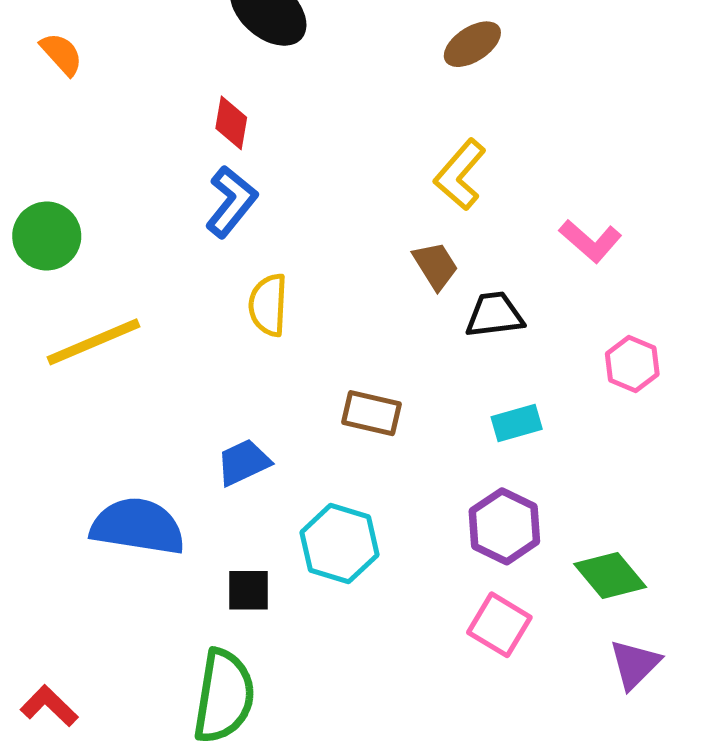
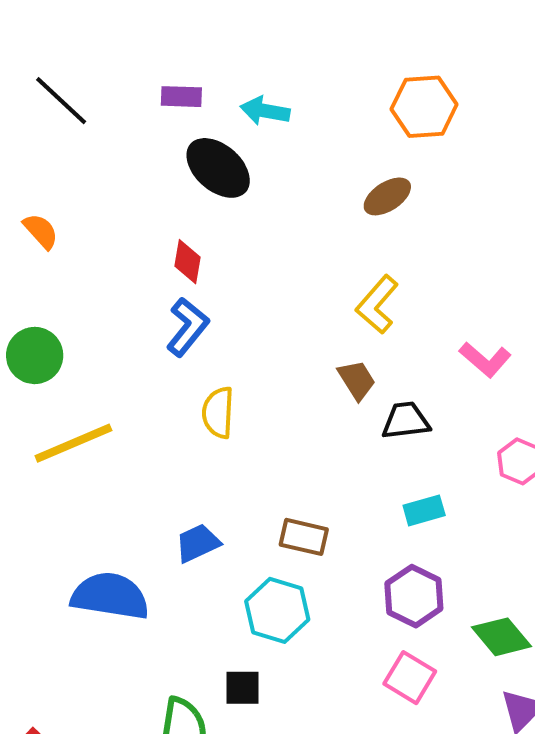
orange semicircle: (62, 54) -> (41, 231), moved
brown rectangle: (371, 413) -> (304, 537), moved
black square: (248, 590) -> (243, 688), moved

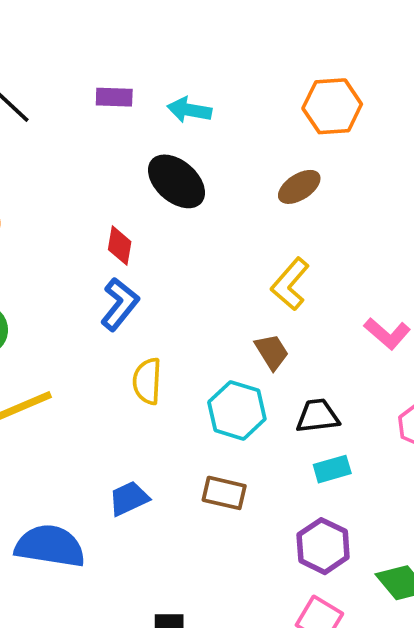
black ellipse: (218, 168) -> (176, 181), moved
black trapezoid: (406, 421) -> (318, 416), moved
cyan hexagon: (277, 610) -> (237, 410), moved

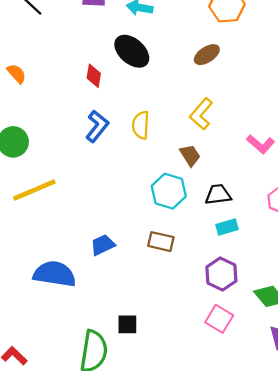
red diamond: (120, 246) -> (94, 76), moved
yellow semicircle: (147, 381) -> (141, 125), moved

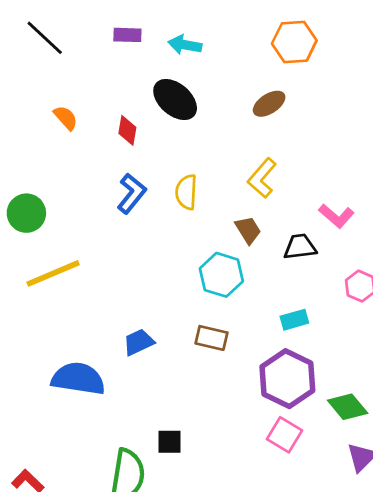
orange semicircle: (16, 74) -> (66, 118), moved
black trapezoid: (218, 195) -> (300, 247), moved
purple hexagon: (221, 274) -> (287, 379), size x1.4

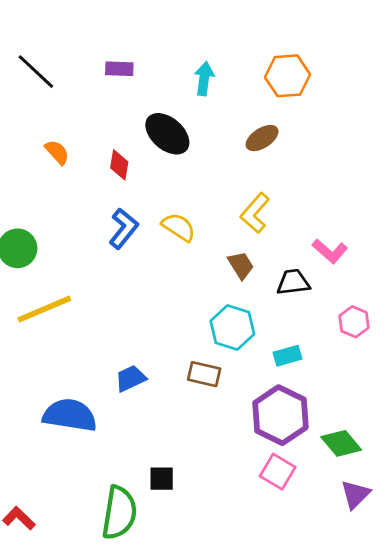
cyan arrow: (185, 45) -> (204, 79), moved, turned 88
yellow semicircle: (186, 192) -> (179, 227), turned 120
cyan hexagon: (221, 275) -> (232, 327), moved

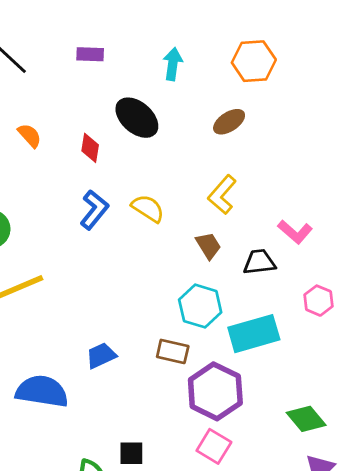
cyan rectangle: (288, 356) -> (254, 334), size x1.8
purple hexagon: (280, 415) -> (215, 391), moved
pink square: (278, 472) -> (214, 446), moved

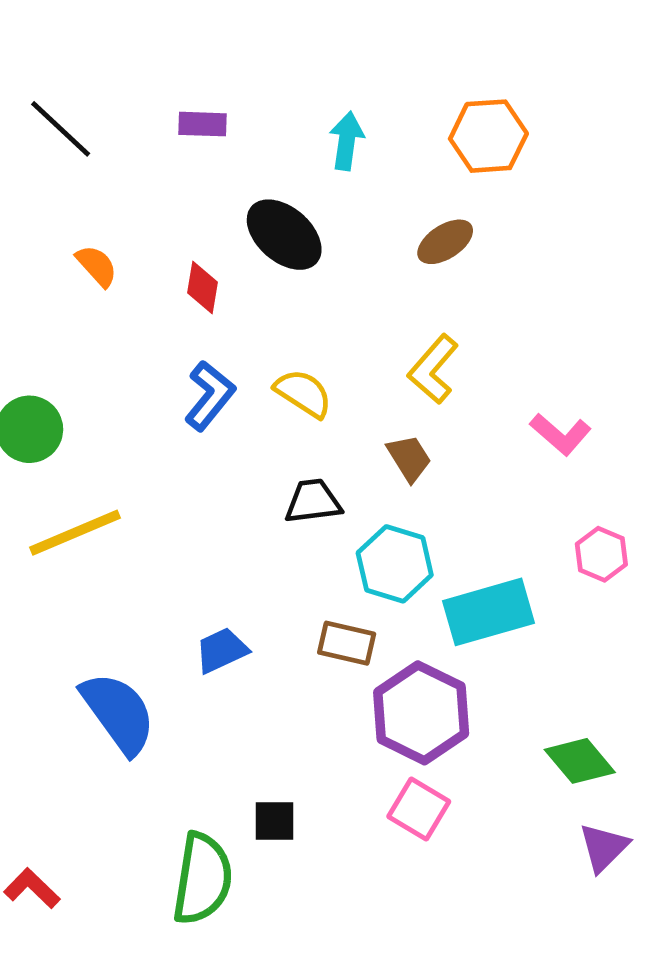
black trapezoid: (259, 262) -> (313, 501), moved
blue semicircle: (42, 391) -> (118, 713), turned 45

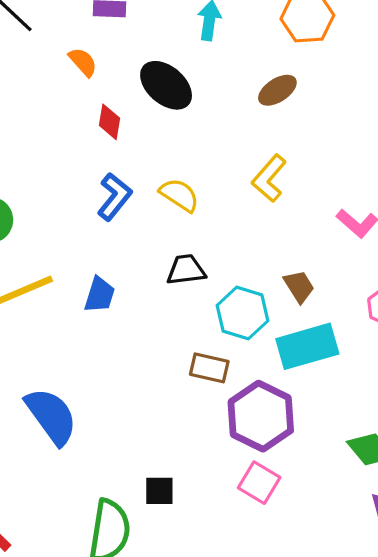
orange semicircle: (97, 266) -> (83, 62), moved
brown trapezoid: (409, 458) -> (299, 286), moved
blue trapezoid: (222, 650) -> (100, 295), moved, turned 132

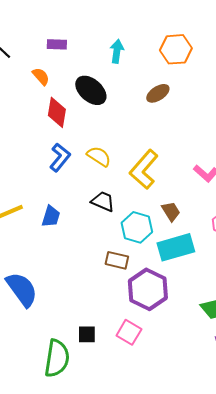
red diamond: (109, 122) -> (57, 112), size x1.4
yellow L-shape: (269, 178) -> (144, 169), moved, size x1.4
black trapezoid: (186, 270) -> (103, 201), turned 30
pink square: (259, 483) -> (129, 332), moved

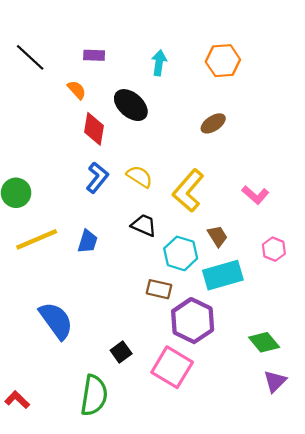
brown ellipse: (158, 93) -> (213, 123), moved
pink square: (129, 332) -> (172, 367), size x1.5
black square: (87, 334) -> (121, 352), moved, turned -36

